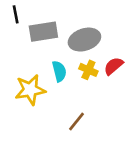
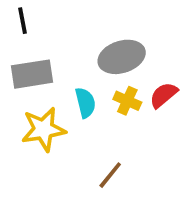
gray rectangle: (43, 32) -> (32, 74), moved

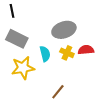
gray rectangle: (32, 74) -> (17, 39), turned 35
red semicircle: (164, 95) -> (86, 50), turned 35

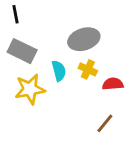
red semicircle: (86, 50) -> (113, 84), moved
brown line: (58, 92) -> (105, 123), moved

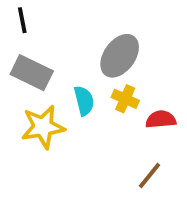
gray ellipse: (84, 39) -> (120, 56), turned -36

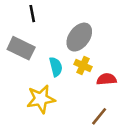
black line: (22, 20) -> (32, 14), moved
yellow star: (43, 127) -> (41, 99), moved

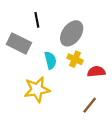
black line: (32, 14) -> (37, 20), moved

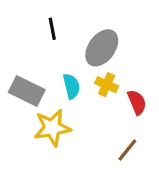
gray rectangle: (19, 43) -> (27, 91), moved
red semicircle: (96, 72) -> (137, 102), turned 72

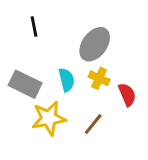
black line: (52, 29) -> (34, 26), moved
brown line: (127, 150) -> (93, 124), moved

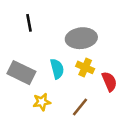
gray ellipse: (95, 44) -> (81, 38), turned 48
yellow star: (49, 118) -> (42, 102), size x0.6

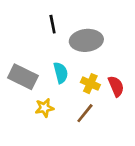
black line: (29, 23) -> (53, 24), moved
yellow cross: (85, 67) -> (90, 84), moved

